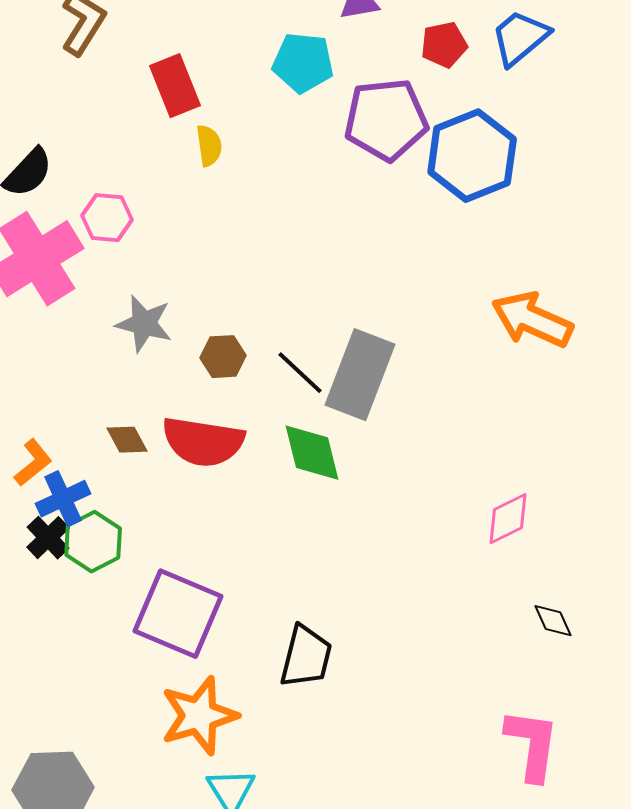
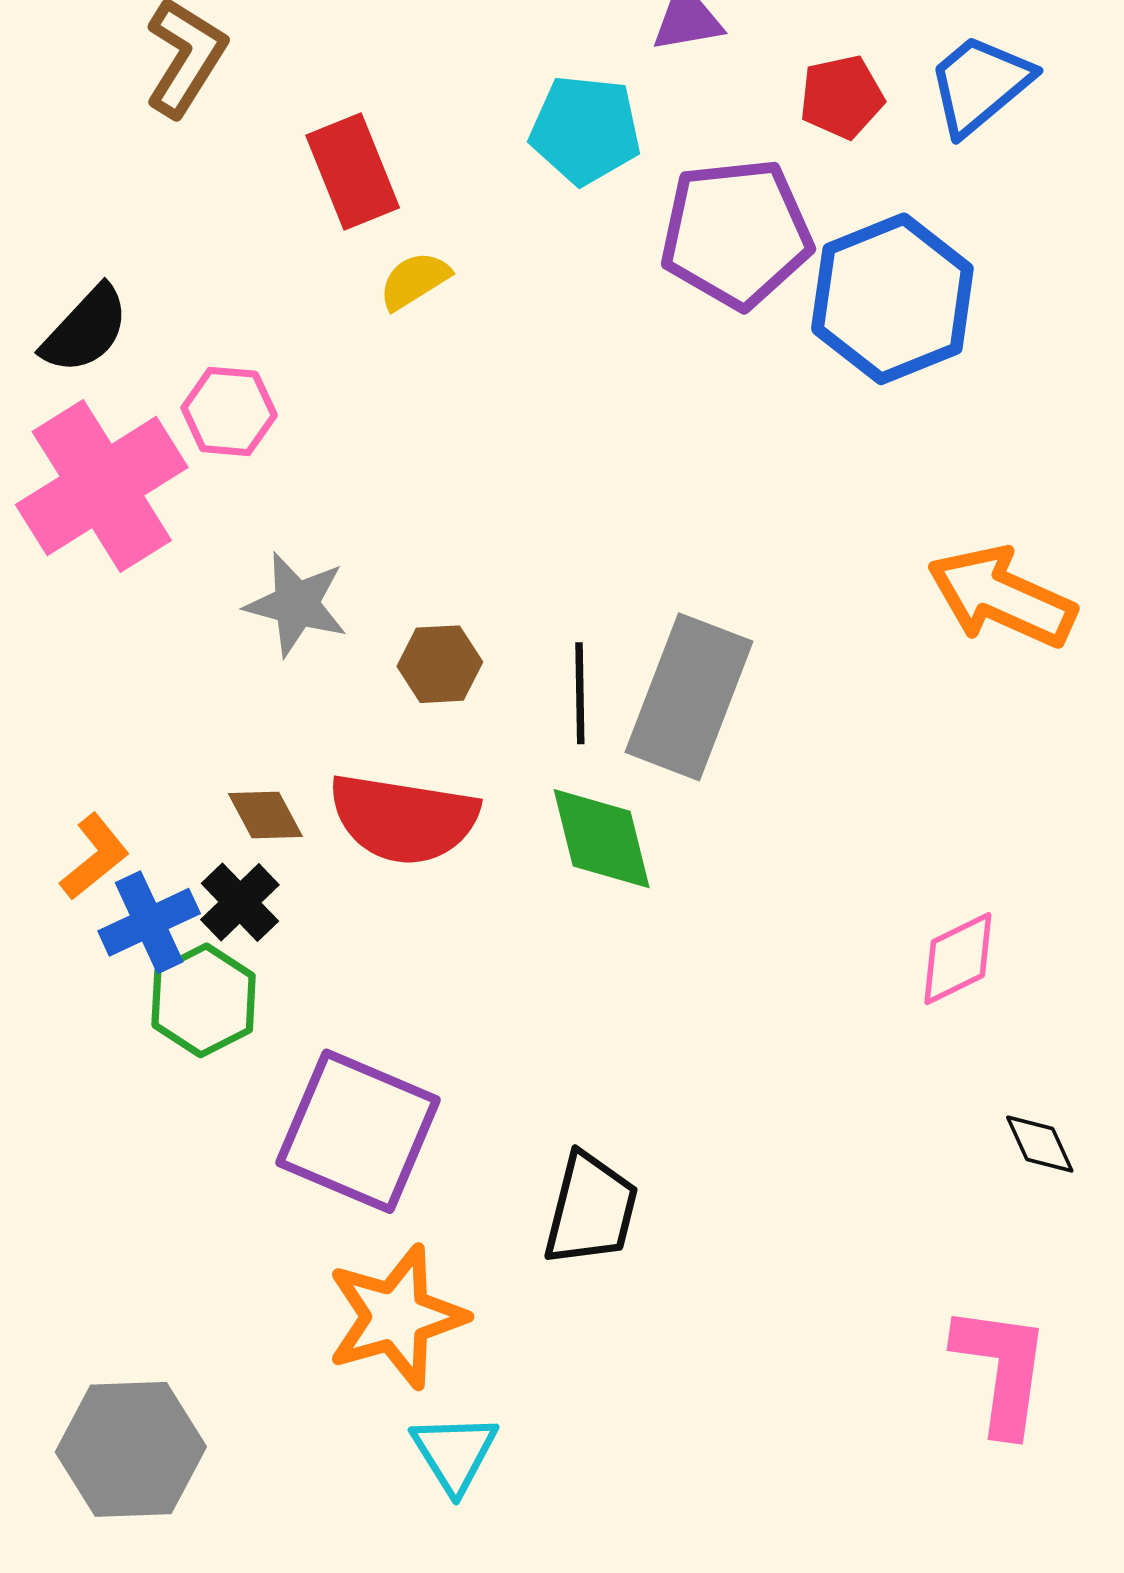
yellow semicircle: (209, 146) -> (414, 281), turned -114
black line: (300, 373) -> (580, 693), turned 46
black cross: (48, 538) -> (240, 902), moved

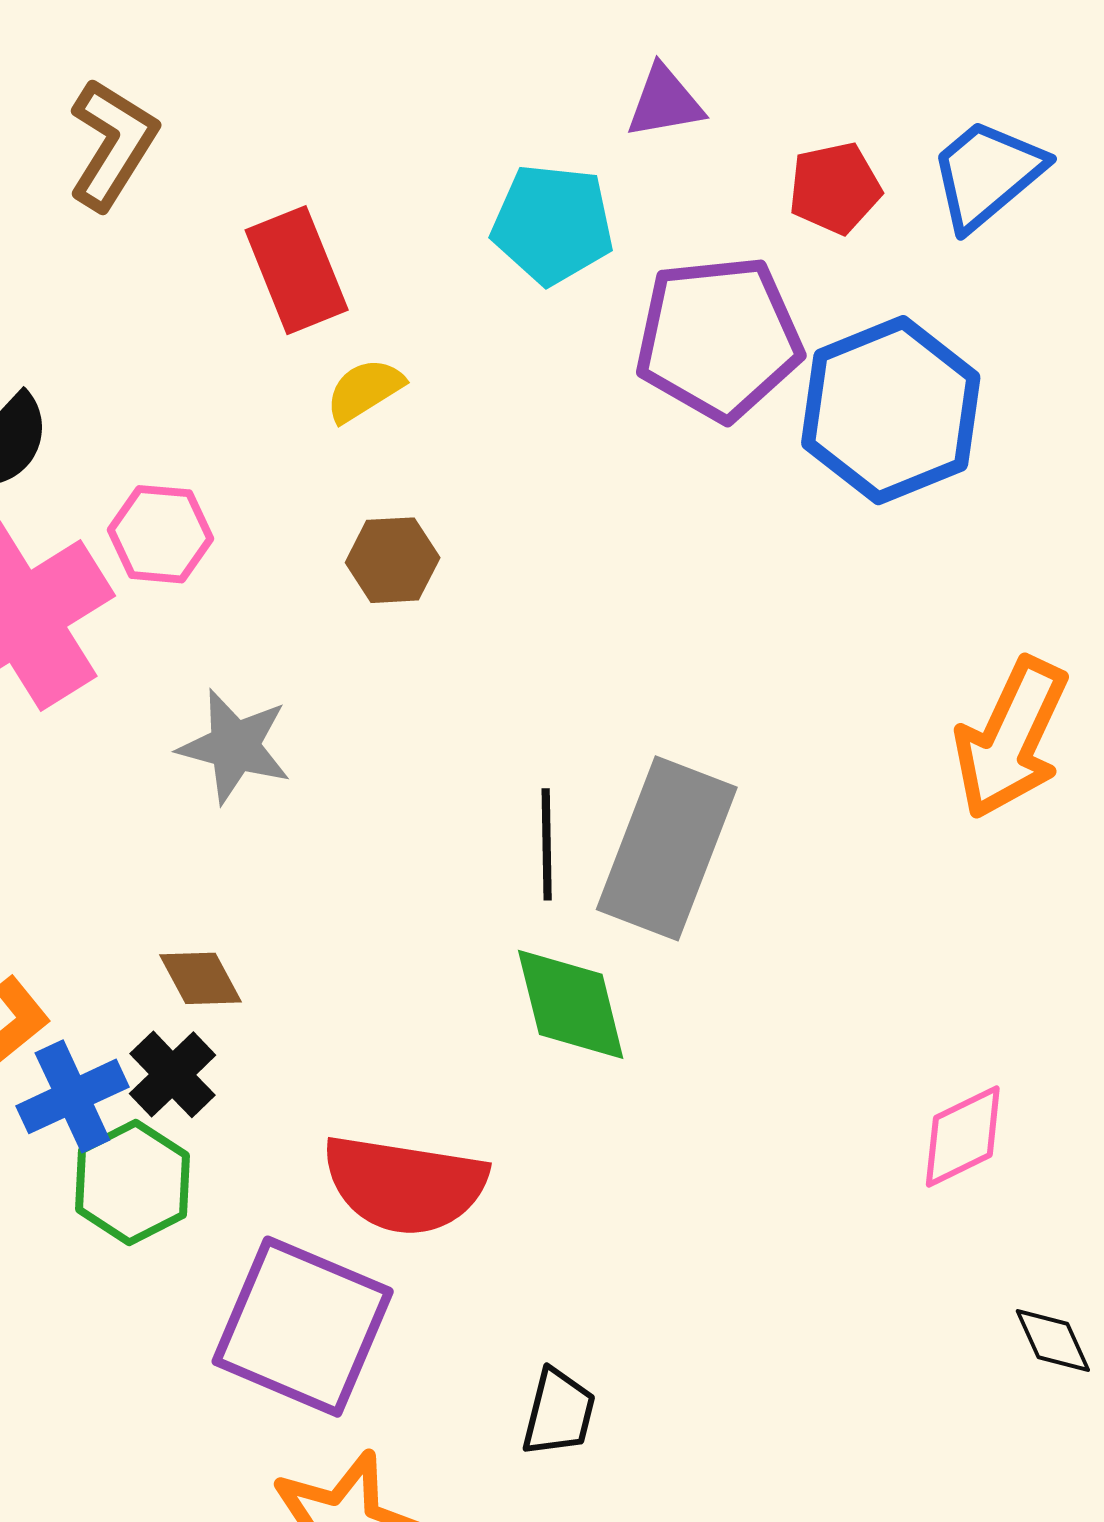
orange arrow: (1002, 597) -> (1011, 738), turned -89
brown hexagon: (440, 664) -> (393, 560), moved
red semicircle: (404, 819) -> (405, 1184), moved
black trapezoid: (591, 1209) -> (559, 1413), size x0.7

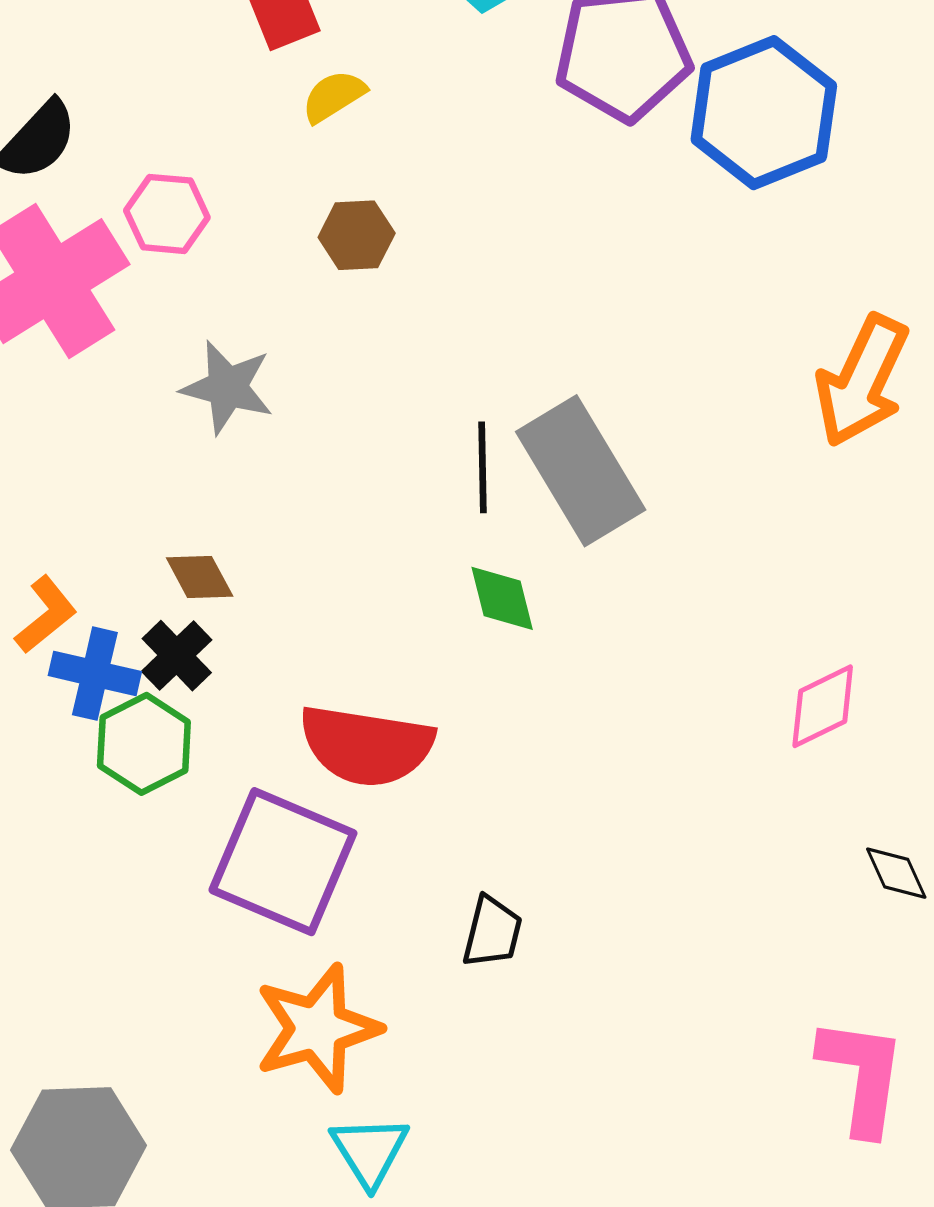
gray rectangle: (667, 848) -> (581, 471), turned -52
green diamond: (571, 1004) -> (502, 598), size x0.7
blue cross: (72, 1096) -> (95, 674), turned 38

